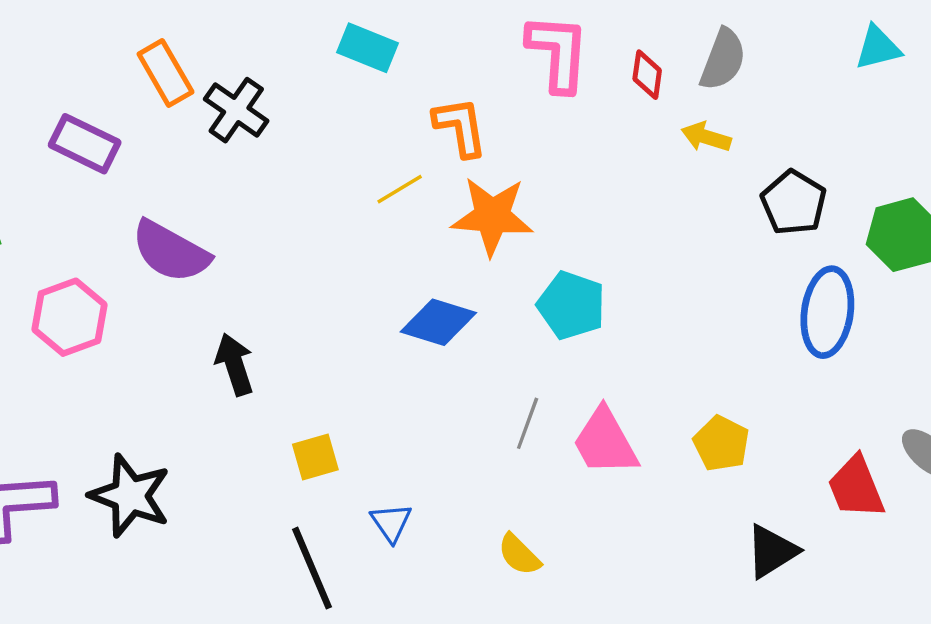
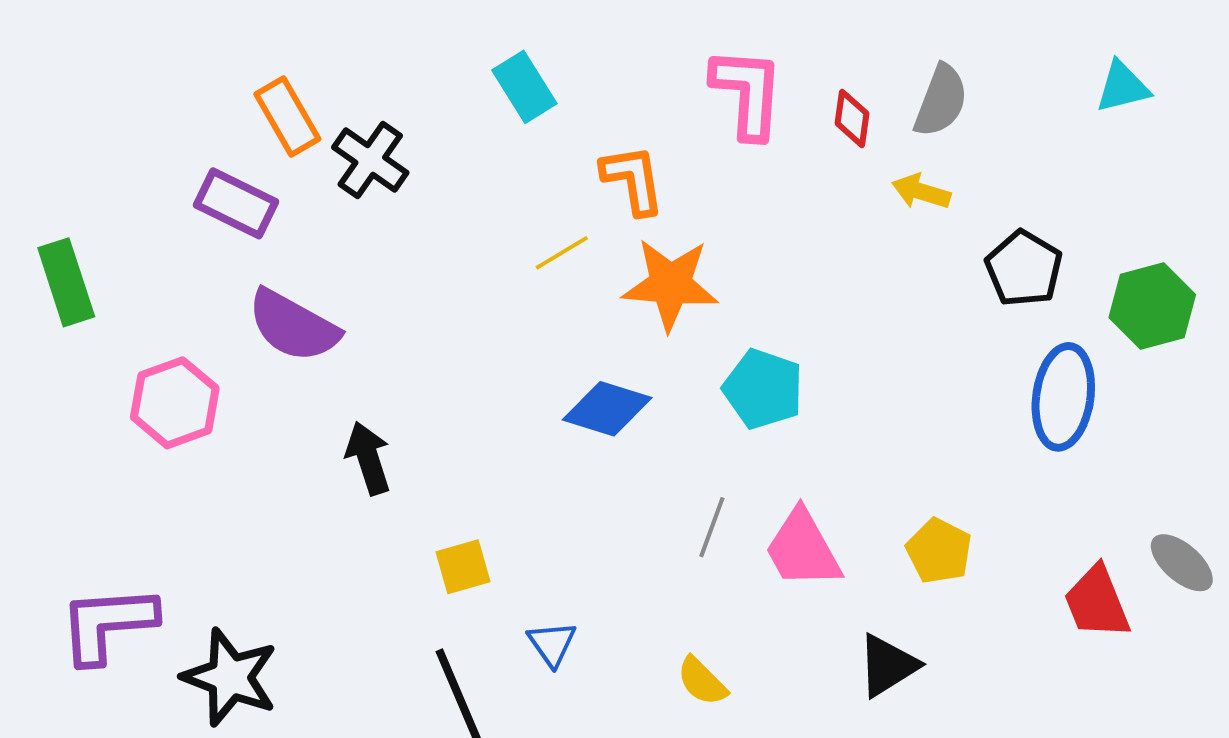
cyan rectangle: (368, 48) -> (524, 87), turned 36
purple rectangle: (85, 144) -> (236, 203), moved
black star: (130, 496) -> (230, 677), moved
black triangle: (772, 551) -> (888, 665), moved

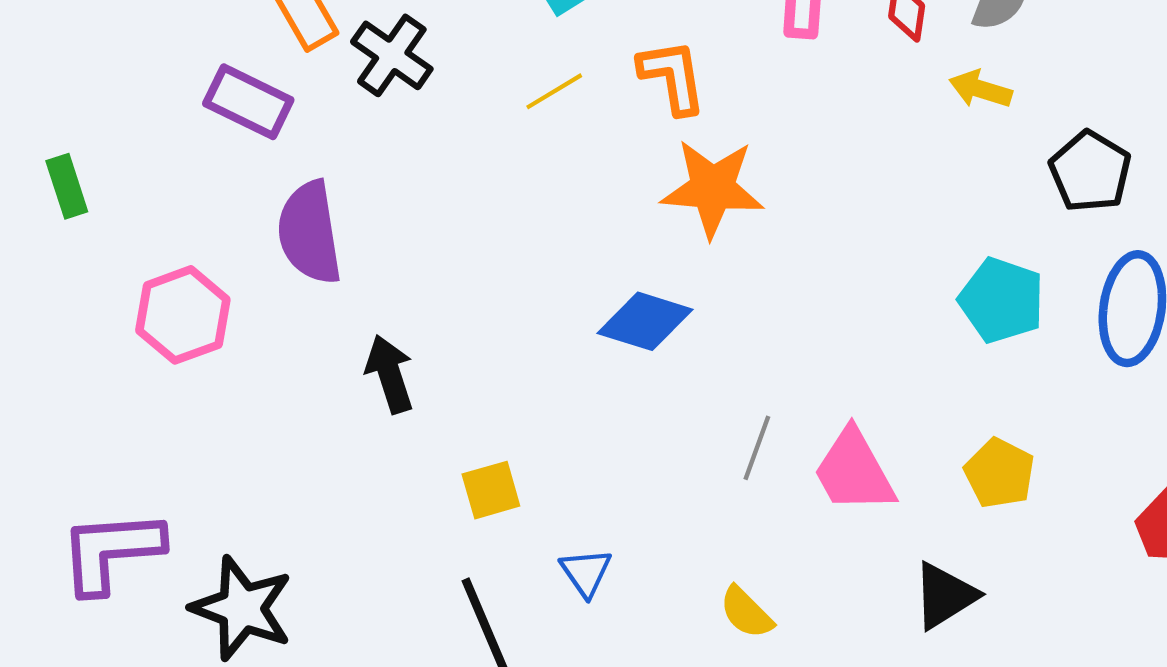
yellow line: (562, 253) -> (554, 91), moved
green rectangle: (66, 282) -> (67, 186), size x0.7
purple semicircle: (293, 326) -> (309, 233), turned 52
cyan pentagon: (763, 389) -> (1002, 300), moved

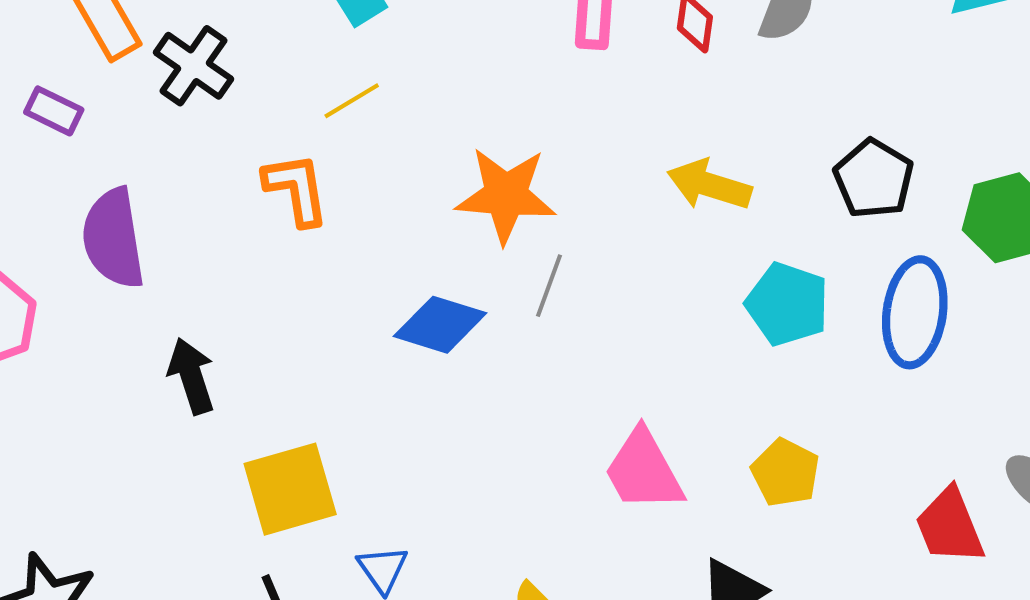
orange L-shape: (672, 77) -> (296, 189), moved
yellow arrow: (980, 89) -> (709, 185), moved, size x1.4
purple rectangle: (248, 102) -> (54, 111), size x0.7
gray line: (757, 448) -> (549, 286), moved
yellow square: (491, 490) -> (290, 489), size x1.6

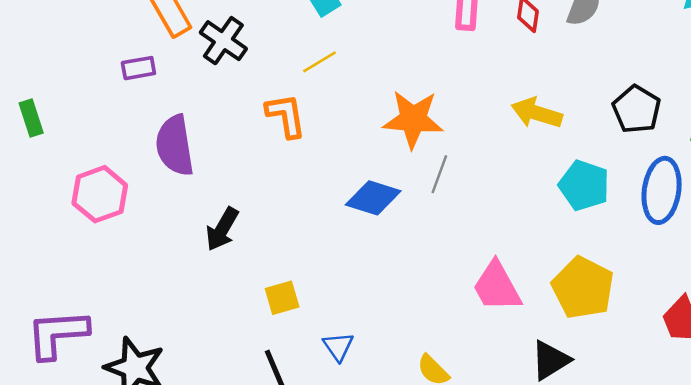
purple rectangle: (54, 111) -> (138, 68), turned -36
black arrow: (191, 376) -> (222, 229), turned -132
yellow pentagon: (785, 473) -> (583, 288), size x1.5
yellow square: (290, 489) -> (282, 298), size x0.6

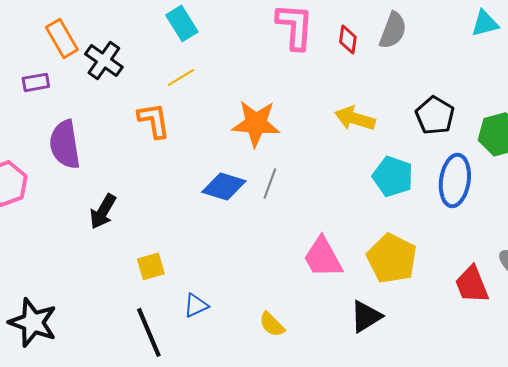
gray line: (439, 174) -> (270, 183), moved
blue triangle: (338, 346) -> (196, 305), turned 40

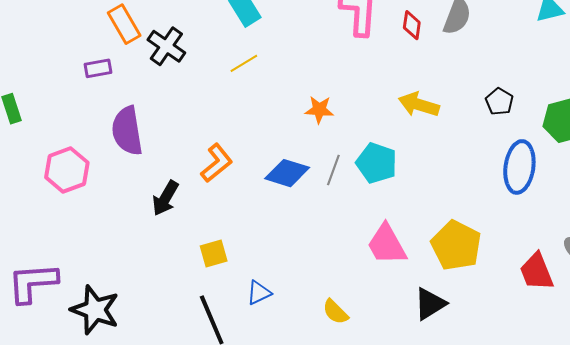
black pentagon: (435, 115) -> (499, 102), size x0.7
orange L-shape: (154, 120) -> (217, 163), moved, turned 60
orange star: (256, 123) -> (319, 110), size x0.6
cyan pentagon: (393, 176) -> (377, 163), moved

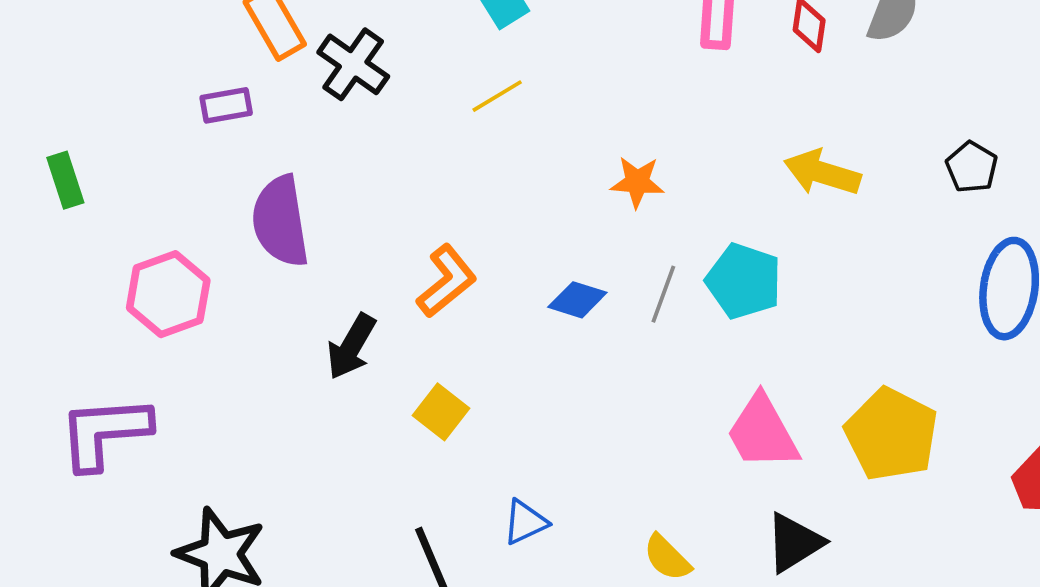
blue diamond: (287, 173) -> (577, 300), size x0.7
yellow square: (214, 253) -> (441, 412), moved, turned -36
purple L-shape: (33, 283) -> (105, 432), moved
black triangle: (430, 304) -> (794, 543), moved

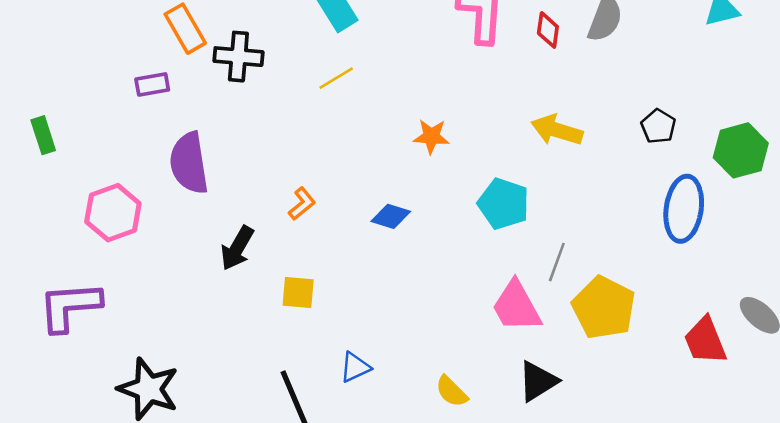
black cross: (353, 64) -> (238, 57), turned -30
orange L-shape: (447, 281) -> (302, 204), size x0.7
gray line: (663, 294) -> (557, 262), moved
yellow square: (441, 412) -> (298, 292), turned -33

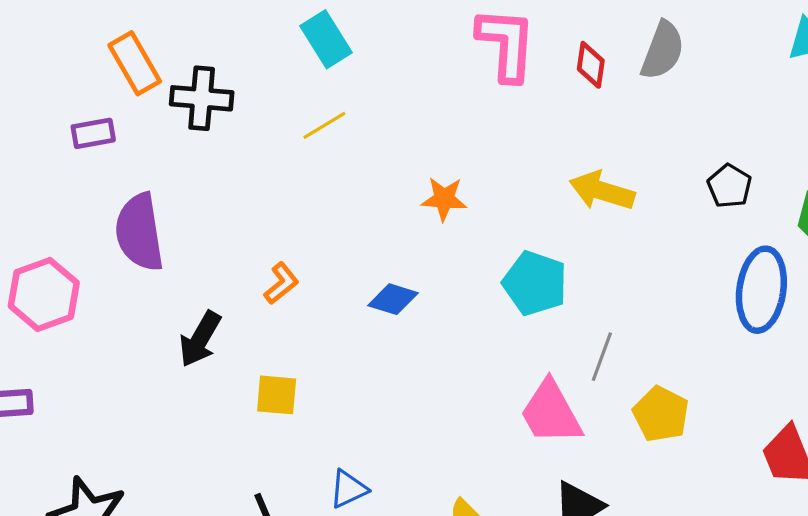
yellow pentagon: (604, 308) -> (661, 414), size x0.7

